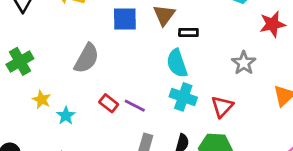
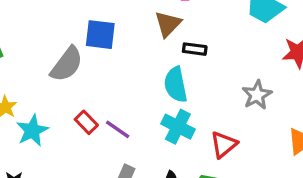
blue square: (125, 19) -> (100, 35), moved
cyan star: (66, 116) -> (32, 131), size x1.4

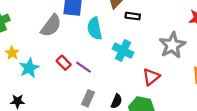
cyan semicircle: (176, 85) -> (95, 28), moved
gray star: (257, 95) -> (172, 45), size x1.4
cyan cross: (178, 127) -> (123, 51), moved

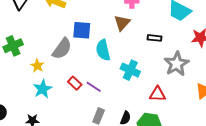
black rectangle: (133, 16) -> (154, 38), moved
yellow star: (12, 53) -> (37, 66), moved
red triangle: (151, 77) -> (157, 94), turned 42

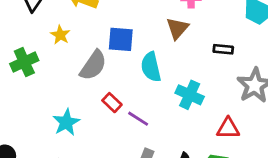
yellow star: (37, 66) -> (60, 35), moved
red rectangle: (75, 83) -> (112, 103), moved

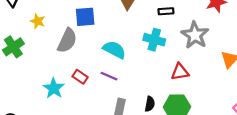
cyan semicircle: (151, 67) -> (114, 50), moved, turned 140
cyan cross: (190, 95) -> (154, 40), moved
red rectangle: (112, 103) -> (80, 77), moved

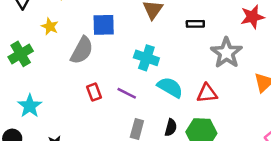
cyan cross: (154, 40) -> (146, 58), moved
cyan semicircle: (114, 50) -> (170, 87), moved
red rectangle: (80, 77) -> (94, 92), turned 32
cyan star: (54, 88) -> (30, 106), moved

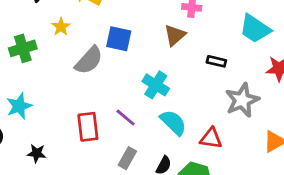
red rectangle: (94, 92) -> (88, 127), moved, size x1.5

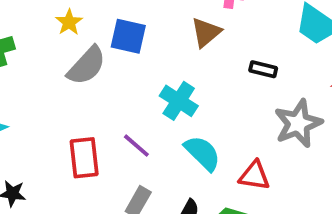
yellow star: (61, 27) -> (69, 22), moved

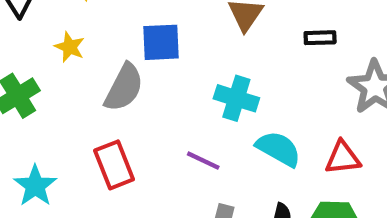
yellow star: (69, 22) -> (70, 47), moved
red rectangle: (84, 158) -> (114, 165), moved

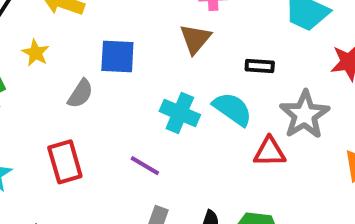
gray semicircle: (124, 88) -> (80, 94), size x0.7
cyan semicircle: (278, 149) -> (232, 109), moved
red triangle: (343, 158) -> (270, 152), moved

